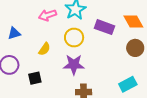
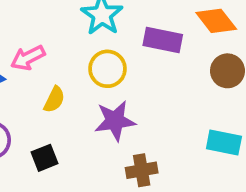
pink arrow: (48, 15) -> (28, 58), moved
cyan rectangle: (128, 84) -> (224, 143), turned 48

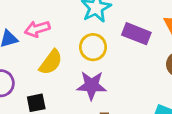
yellow semicircle: (54, 99) -> (51, 62), size x1.4

